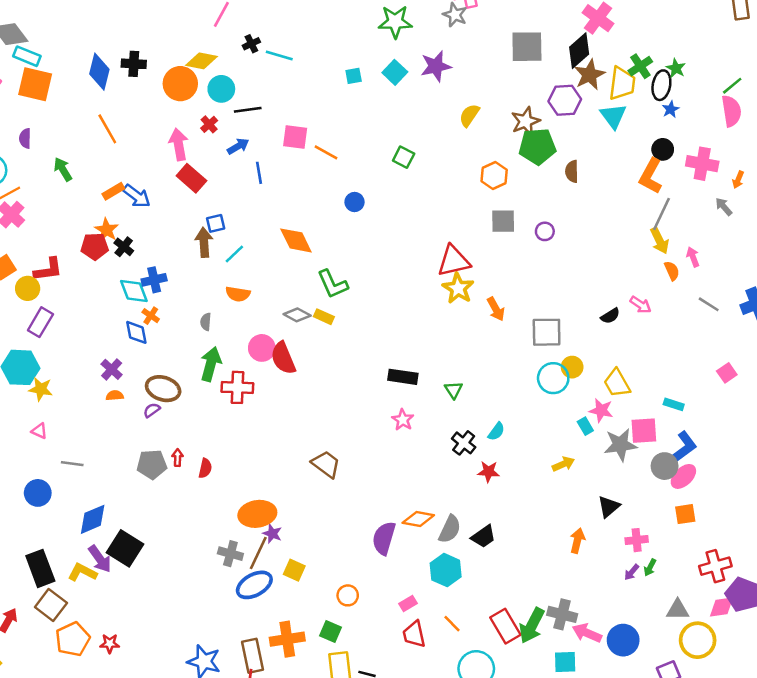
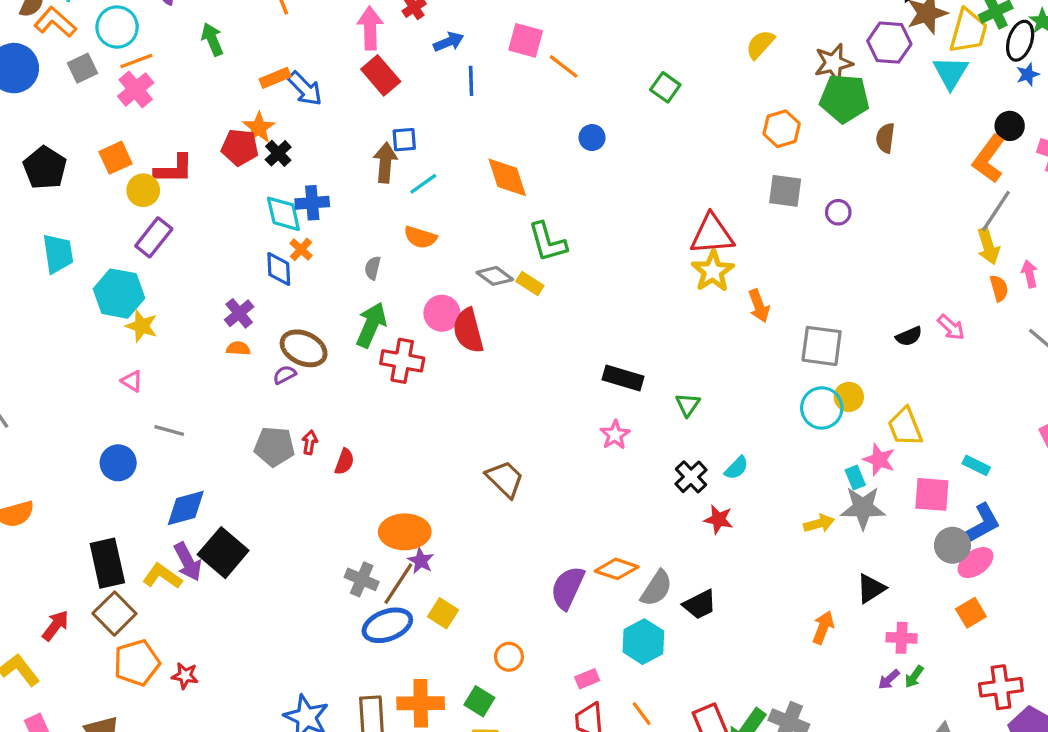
gray star: (620, 445) -> (863, 508), moved
orange square: (685, 514) -> (971, 613), turned -30

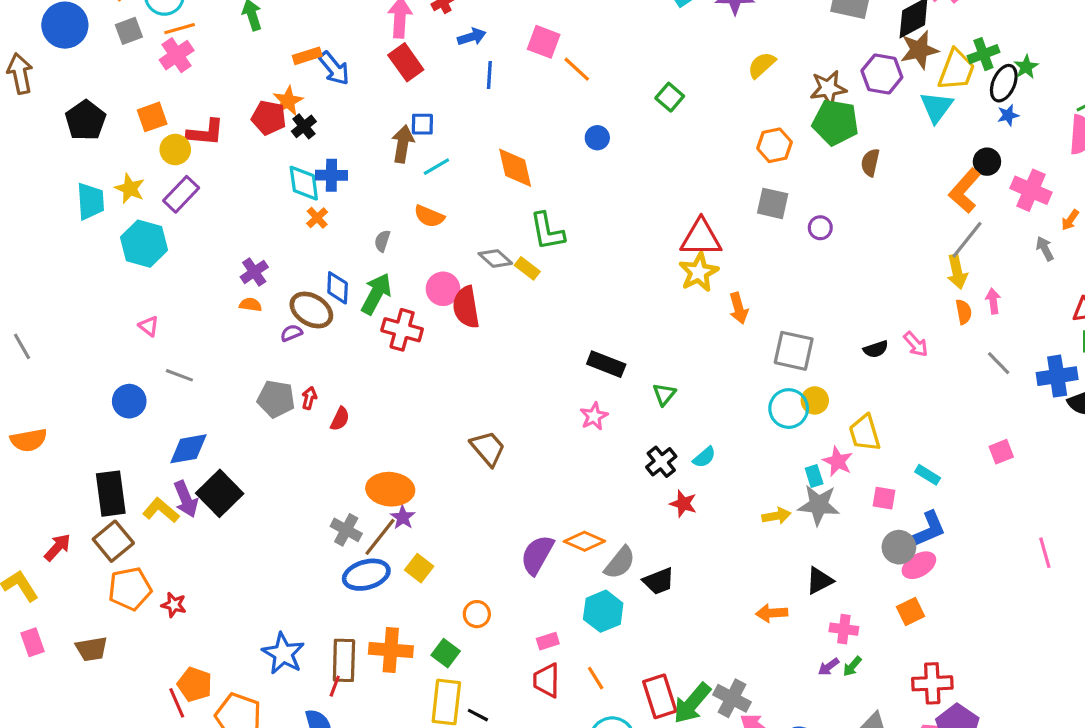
blue diamond: (279, 269) -> (338, 288), moved
yellow star: (142, 326) -> (130, 188), moved
pink square: (932, 494) -> (884, 498), size x0.7
orange arrow: (823, 628) -> (772, 613), turned -120

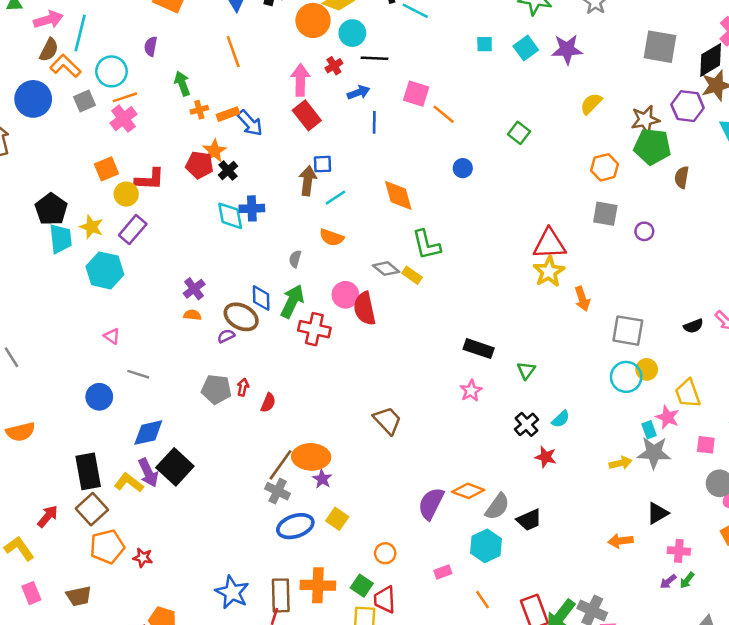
black pentagon: (86, 120) -> (51, 209), moved
orange cross: (317, 218) -> (199, 110), moved, turned 30
brown line: (380, 537) -> (280, 465), moved
red trapezoid: (547, 680) -> (385, 600), moved

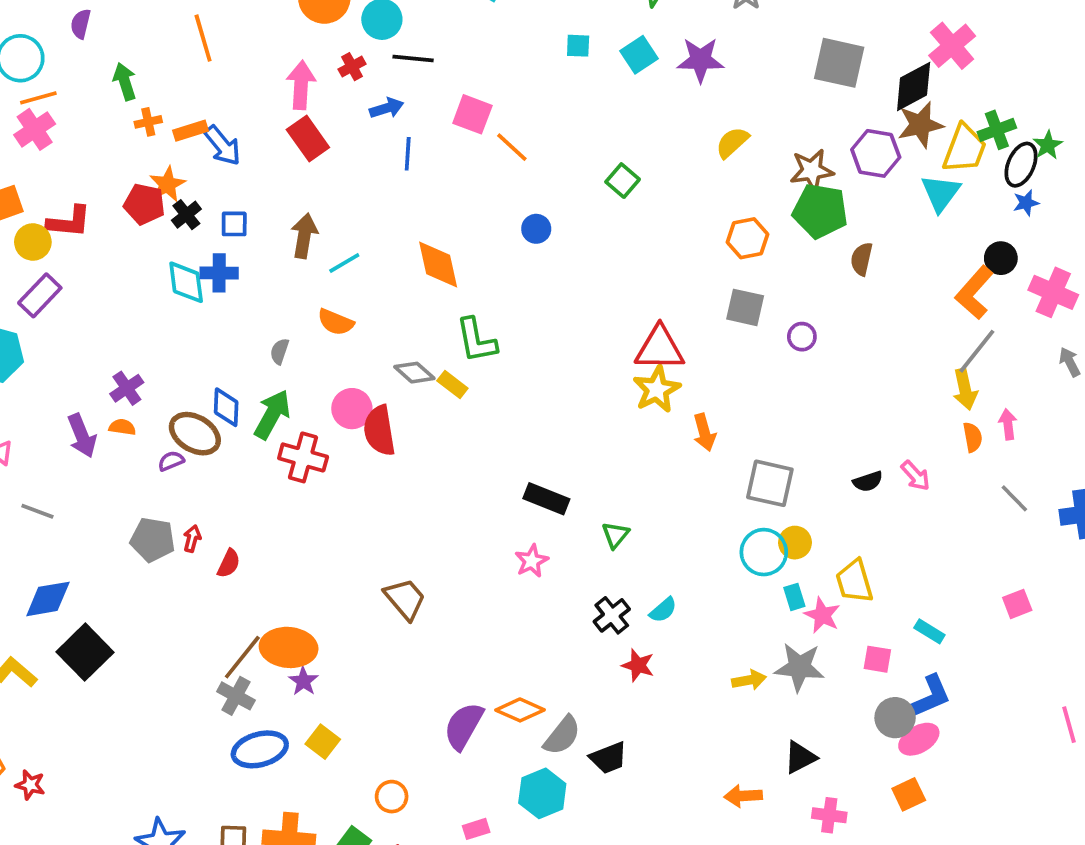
blue square: (323, 164) -> (234, 224), moved
cyan rectangle: (649, 430) -> (794, 597), moved
purple arrow: (148, 473) -> (82, 436), moved

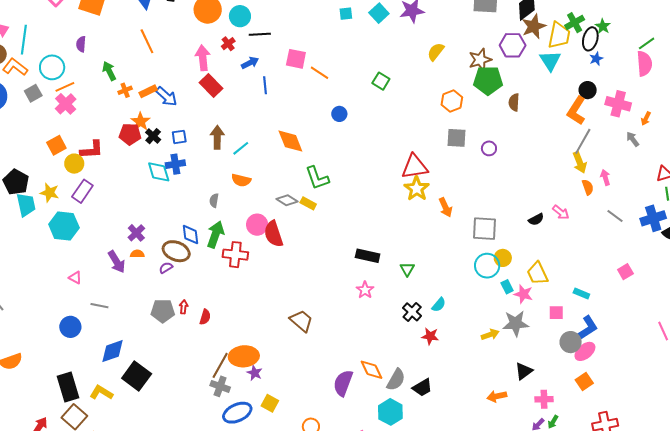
orange diamond: (520, 710) -> (372, 370), turned 50

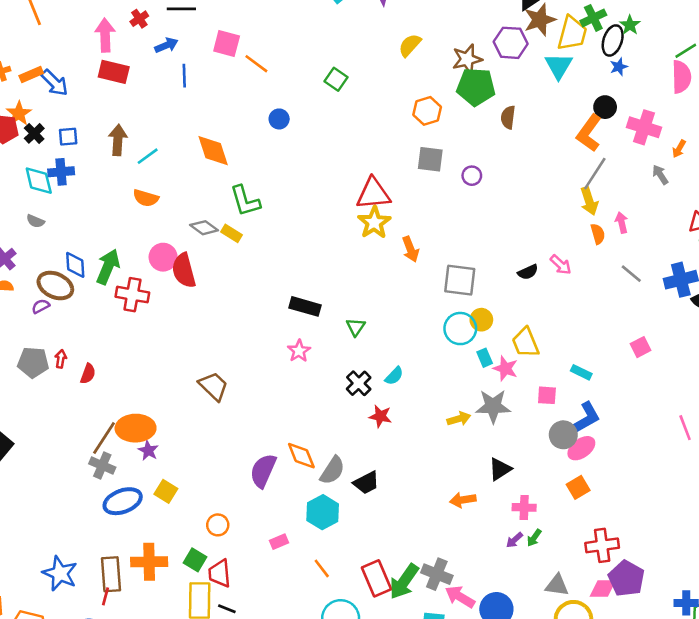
red rectangle: (211, 85) -> (114, 72), turned -35
gray semicircle: (214, 200) -> (35, 221), moved, turned -80

